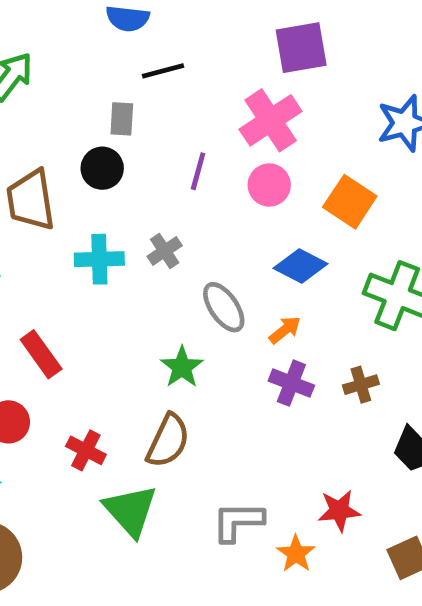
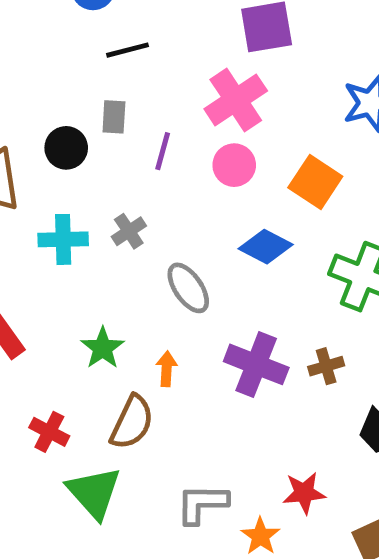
gray rectangle: (122, 119) -> (114, 117), moved
orange arrow: (285, 330) -> (167, 369), moved, turned -48
green star: (182, 367) -> (103, 348), moved
purple cross: (291, 383) -> (256, 364), size x1.4

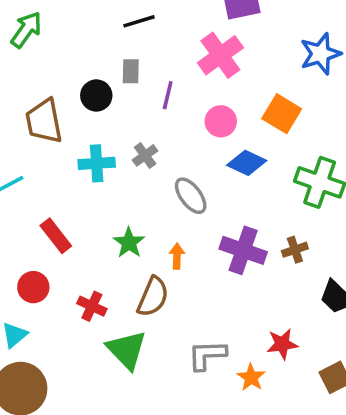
pink circle: (234, 165) -> (221, 121), moved

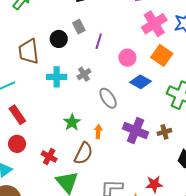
pink cross: (220, 55) -> (154, 24), moved
gray rectangle: (131, 71) -> (79, 27), turned -32
red rectangle: (56, 236) -> (17, 115), moved

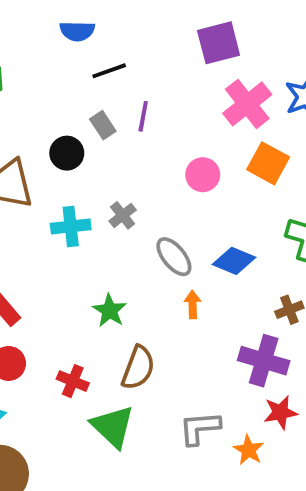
purple line: (99, 41) -> (143, 116), moved
blue diamond: (141, 82) -> (234, 261), moved
orange arrow: (98, 131) -> (193, 304), moved
purple cross: (135, 131) -> (264, 361), moved

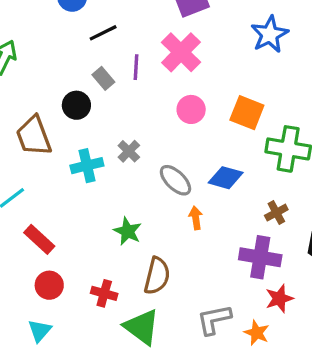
pink cross: (247, 104) -> (181, 52), moved
orange square: (268, 163) -> (247, 113), moved

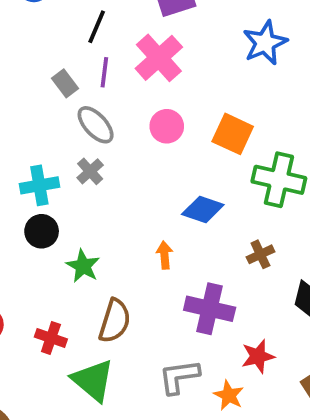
black line: (103, 33) -> (97, 27), moved, turned -44
black circle: (76, 105) -> (42, 231), moved
gray ellipse: (175, 180) -> (96, 125), moved
purple cross: (260, 257) -> (210, 309), moved

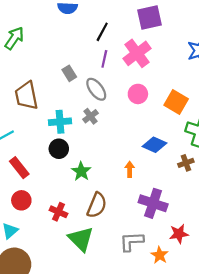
gray rectangle: (65, 83) -> (69, 73), moved
brown cross: (260, 254) -> (186, 163), moved

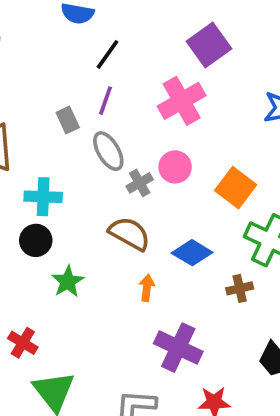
purple square: (150, 17) -> (209, 45), turned -30
black line: (102, 32) -> (108, 54), moved
purple line: (104, 59) -> (105, 101), moved
gray cross: (90, 116) -> (140, 183), moved
brown semicircle: (97, 205) -> (129, 234), moved, turned -90

